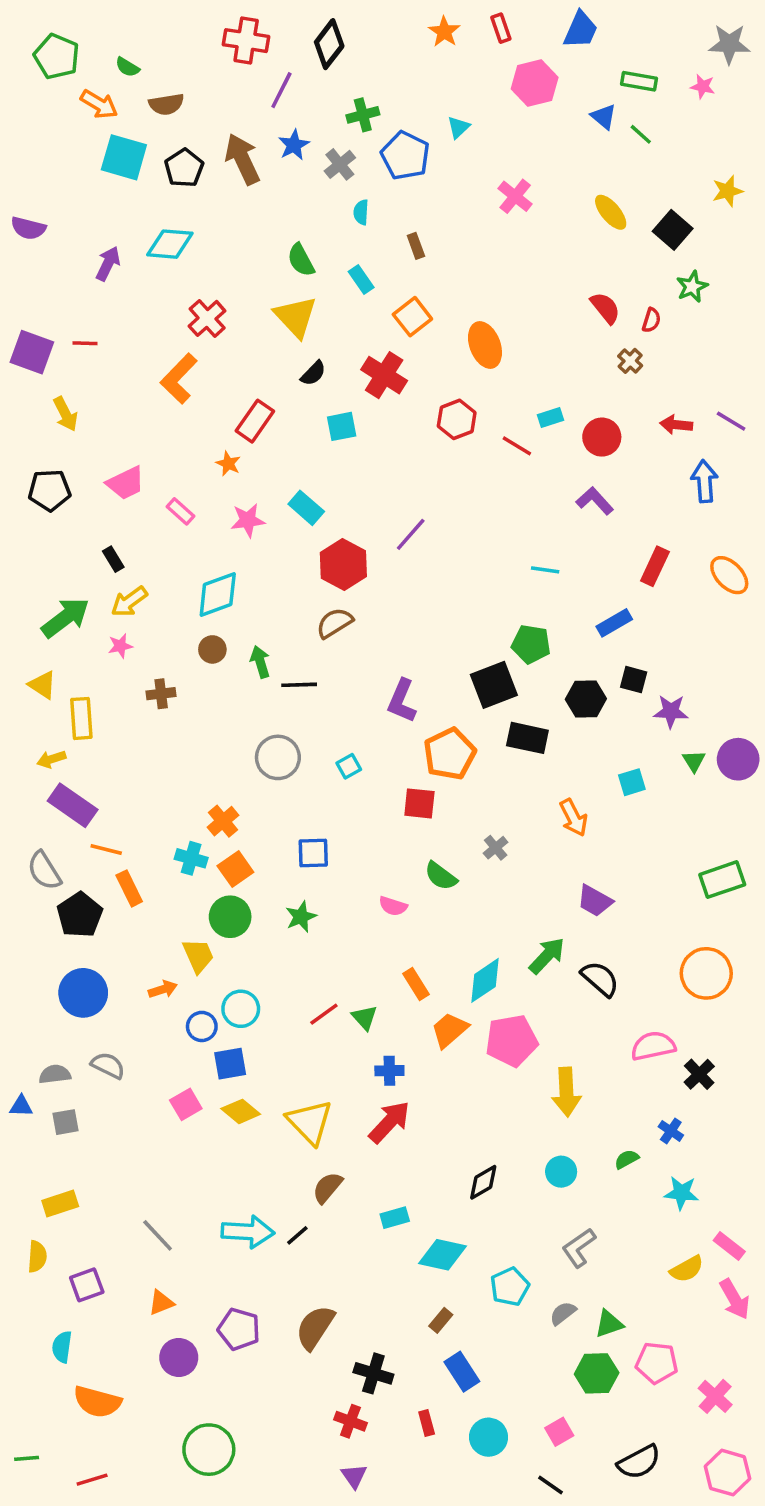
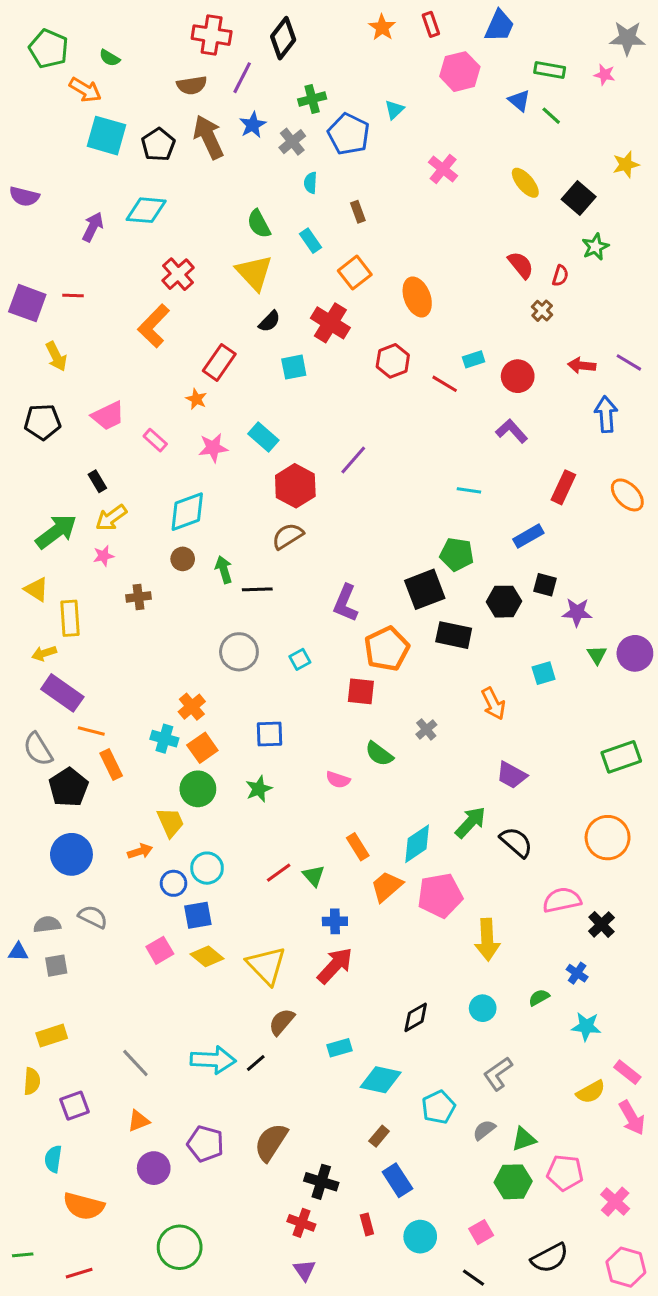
brown semicircle: (166, 104) -> (192, 85), moved

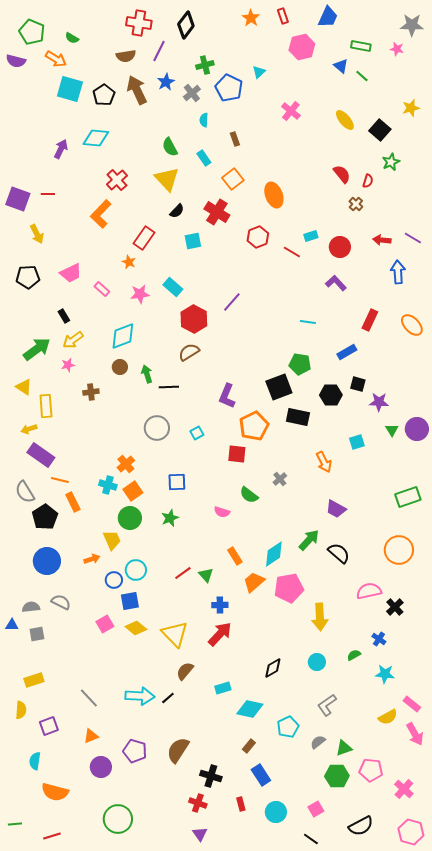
purple semicircle: (24, 196) -> (16, 61), moved

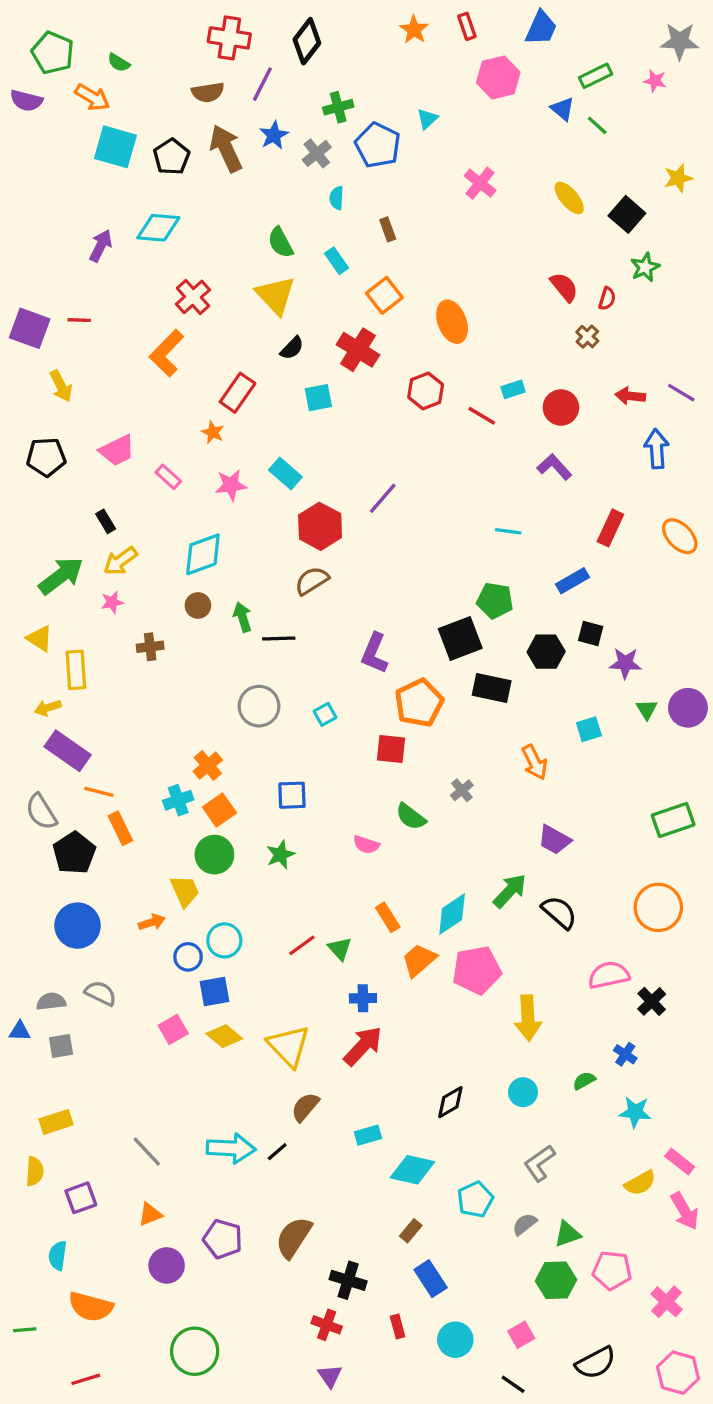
green rectangle: (361, 46) -> (596, 76), turned -36
cyan cross: (108, 485) -> (178, 800), turned -36
green line: (15, 824) -> (25, 1330), moved

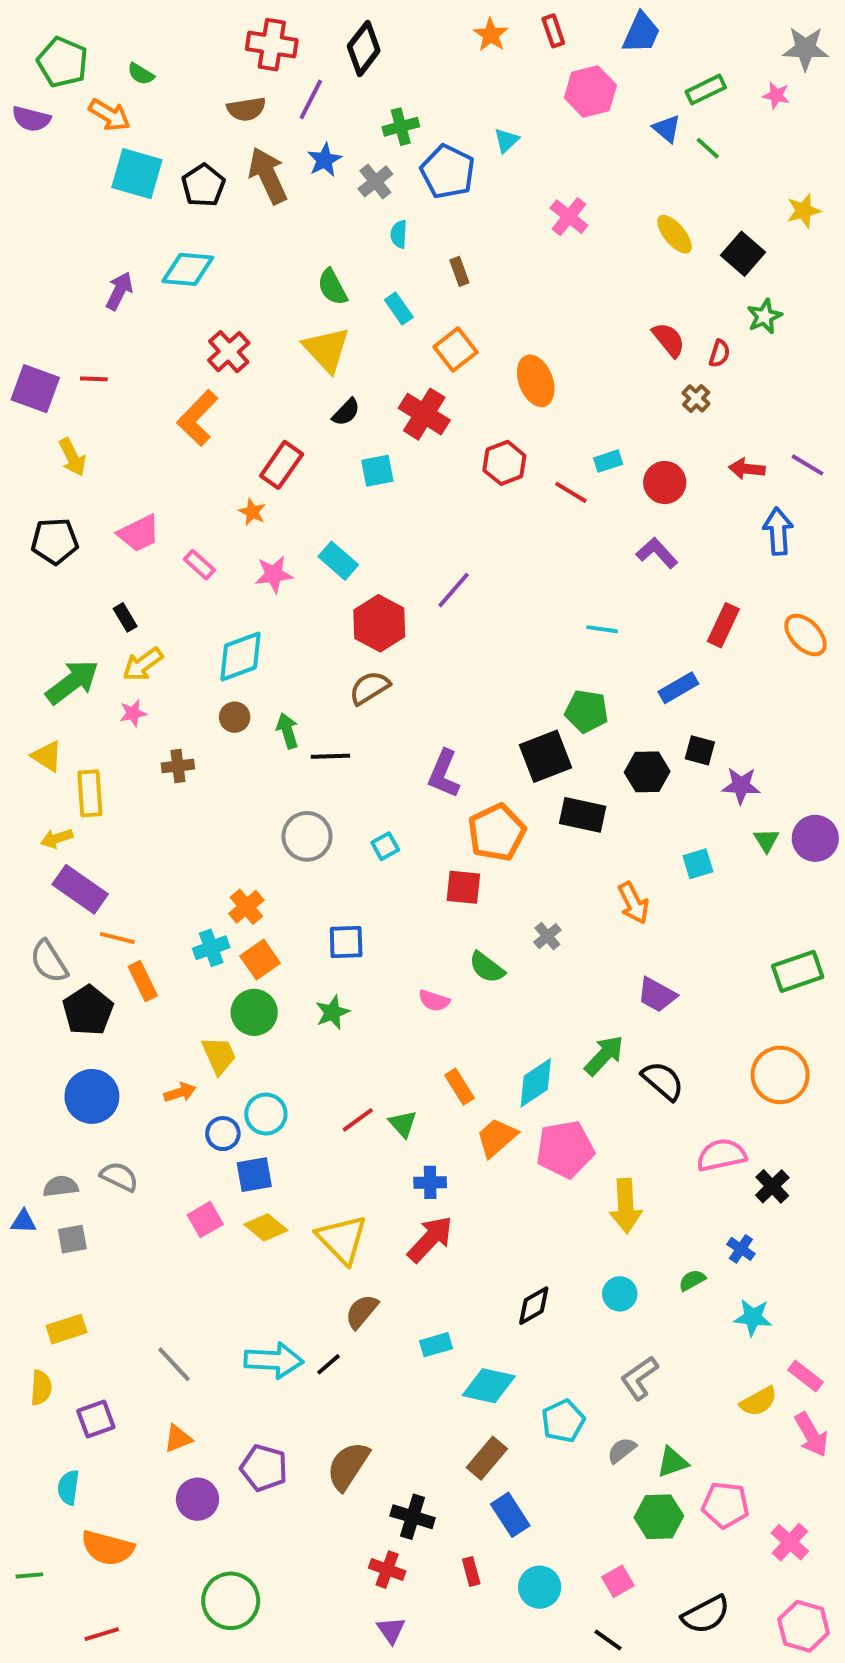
brown rectangle: (411, 1231) -> (487, 1458), size x1.5

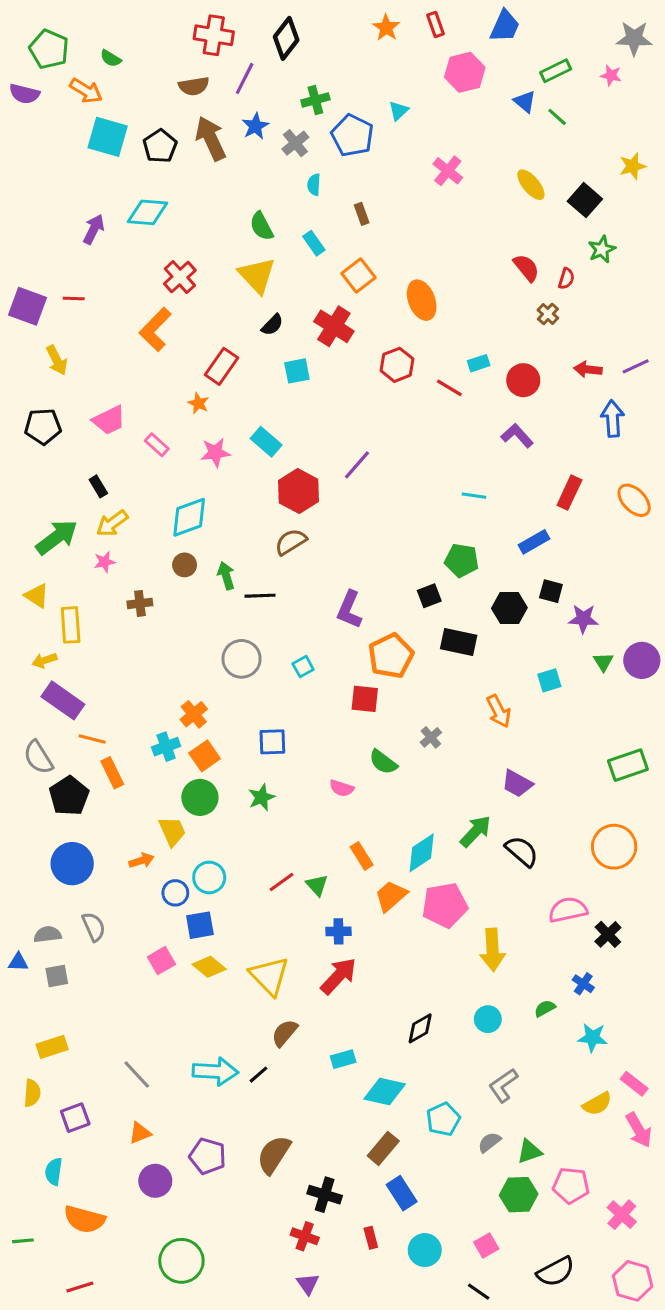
purple line: (807, 465) -> (636, 366), turned -56
black square: (545, 756) -> (429, 596), size x0.6
gray semicircle: (119, 1177) -> (94, 927), turned 40

